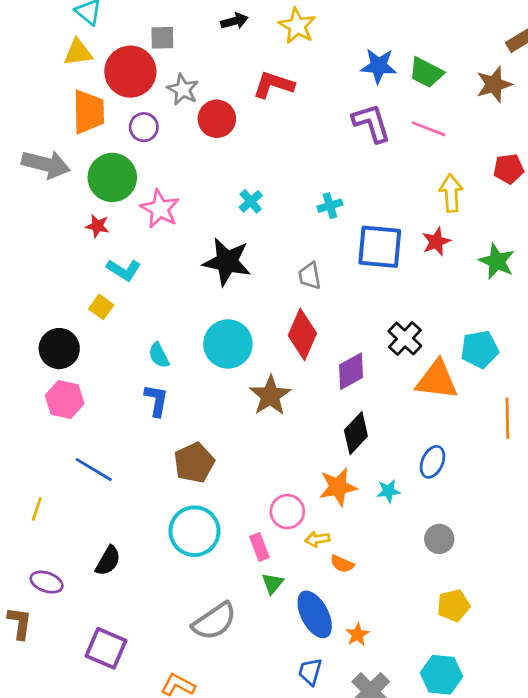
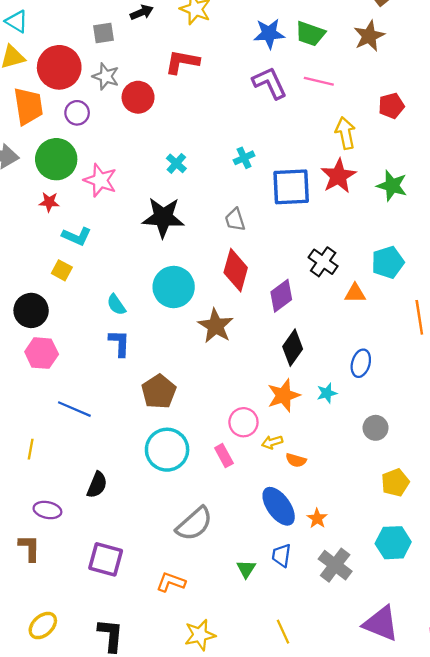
gray square: (162, 38) -> (103, 33), moved
red star: (436, 242) -> (338, 176), size x1.4
orange triangle: (437, 380) -> (355, 293), size x0.6
green triangle: (272, 583) -> (246, 569), moved

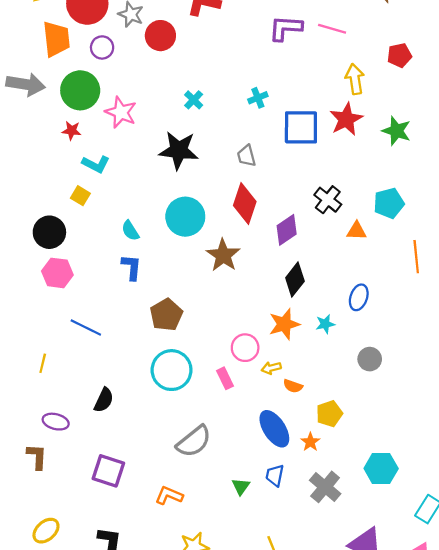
purple L-shape: (270, 83) -> (285, 28), turned -64
yellow pentagon: (395, 483) -> (329, 414), moved

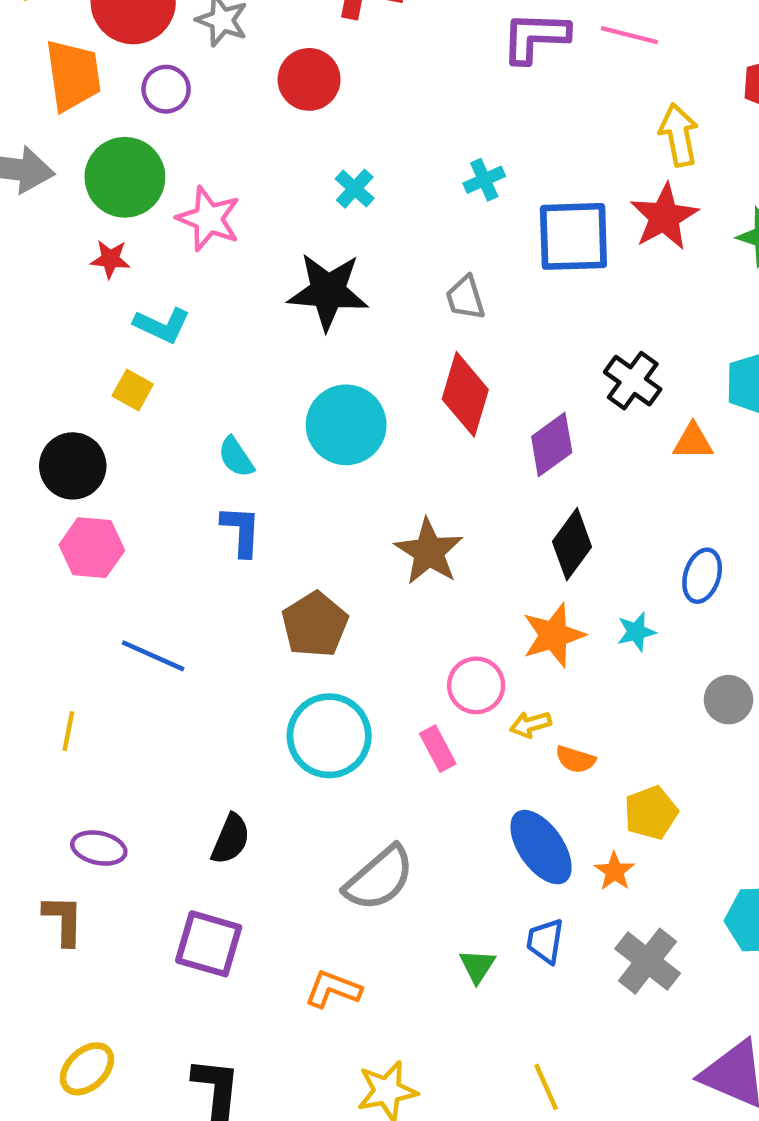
red circle: (160, 36) -> (309, 79), moved
brown star: (223, 255) -> (429, 552), moved
black semicircle: (104, 400) -> (231, 839), moved

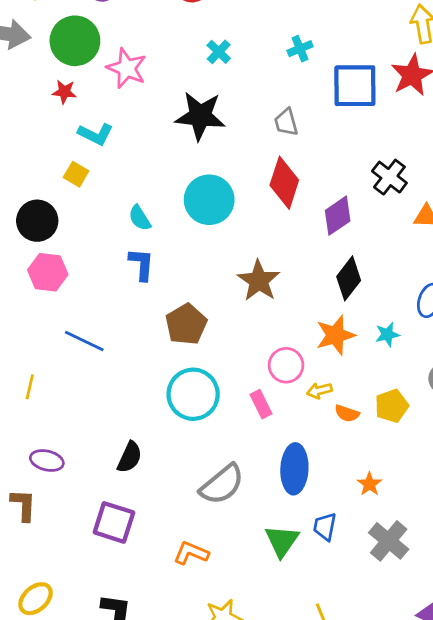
yellow pentagon: (651, 813) -> (392, 406), moved
blue ellipse: (541, 847) -> (294, 469), moved, turned 36
green triangle: (477, 966) -> (282, 541), size x1.5

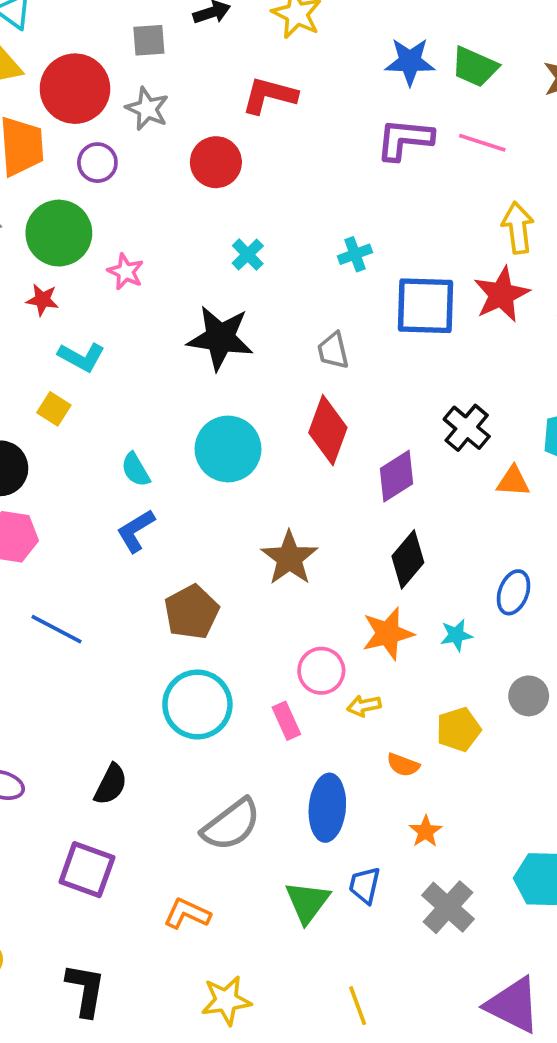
pink star: (127, 68) -> (126, 272), size x0.7
blue L-shape: (142, 264) -> (136, 531), turned -128
orange semicircle: (347, 413) -> (403, 765), moved

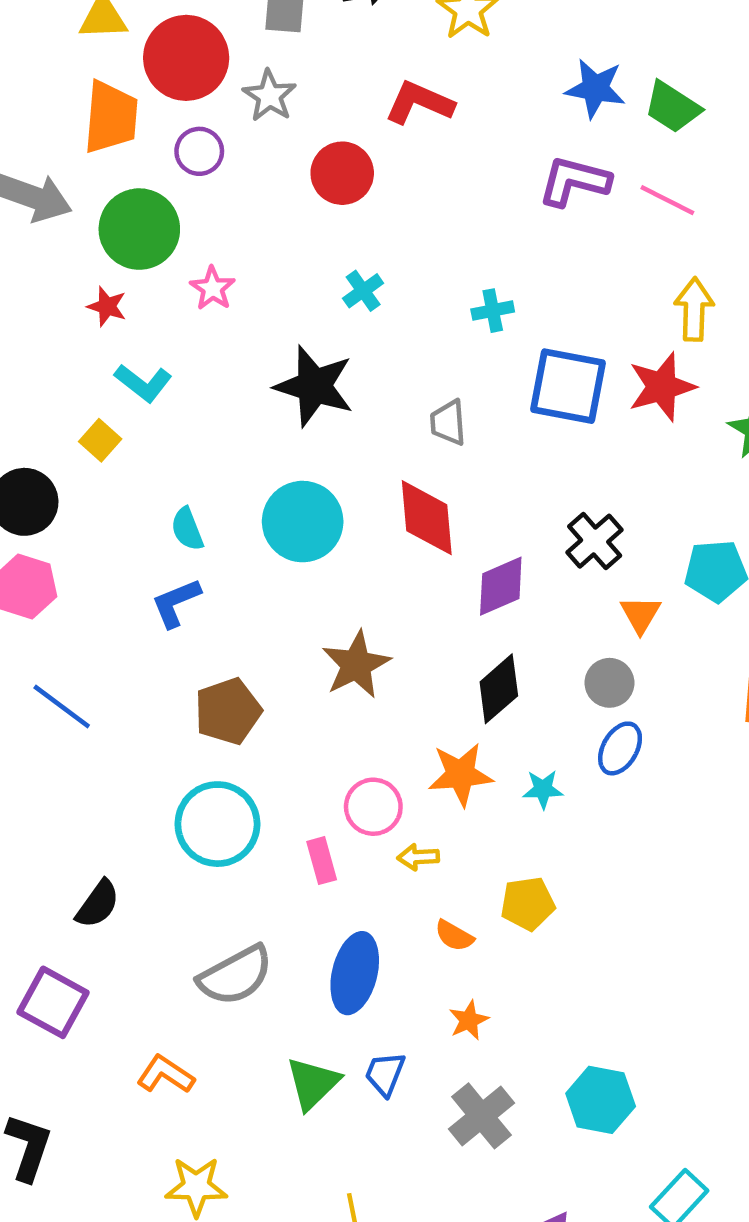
red diamond: (328, 430) -> (427, 518), turned -34
orange triangle: (513, 481) -> (641, 614), turned 48
gray circle: (529, 696) -> (609, 683), moved

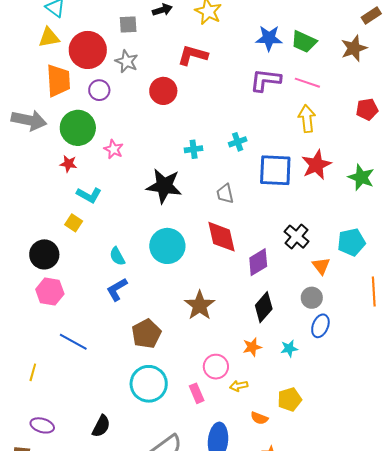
cyan cross: (363, 291) -> (194, 149), moved, turned 36
yellow arrow: (694, 309) -> (307, 119), moved
orange star: (461, 774) -> (252, 347), size x0.7

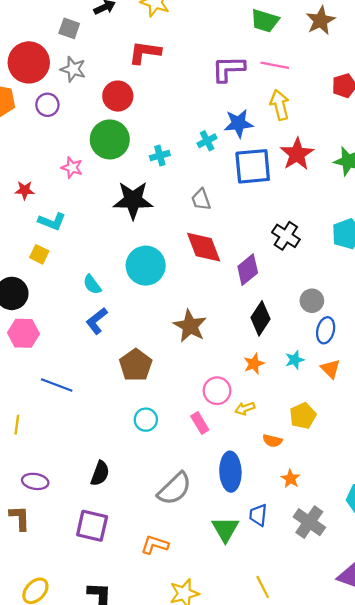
gray square: (128, 24) -> (69, 28), turned 30
blue star: (269, 38) -> (238, 123), moved
green circle: (78, 128) -> (110, 139), moved
orange triangle: (321, 266) -> (330, 369), moved
cyan circle: (149, 384) -> (146, 420), size x0.6

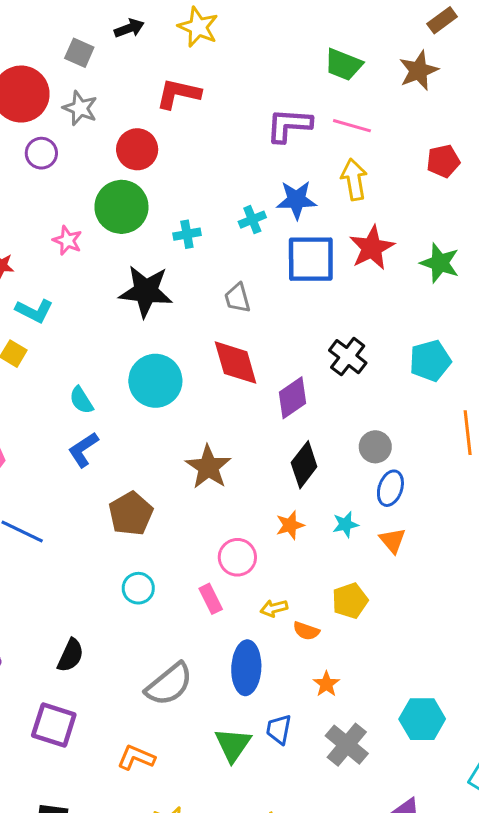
yellow arrow: (245, 408) -> (274, 608), moved

